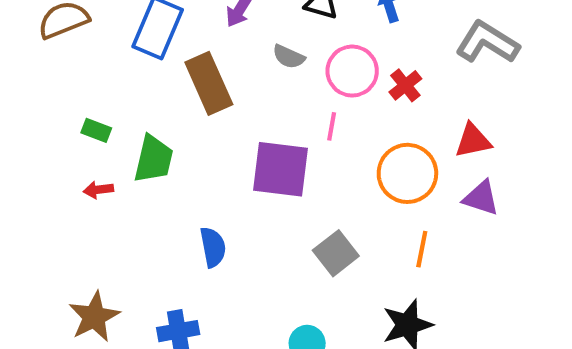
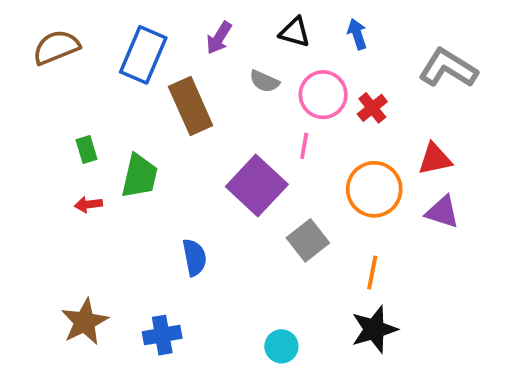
green rectangle: (96, 130) -> (87, 150), turned 52
purple square: (280, 169) -> (257, 185), turned 36
orange line: (422, 249) -> (372, 273), moved
gray square: (336, 253) -> (308, 240), moved

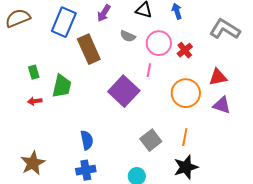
gray square: (308, 240) -> (151, 140), moved
blue semicircle: (194, 257) -> (87, 140), moved
blue cross: (162, 335) -> (86, 170), moved

